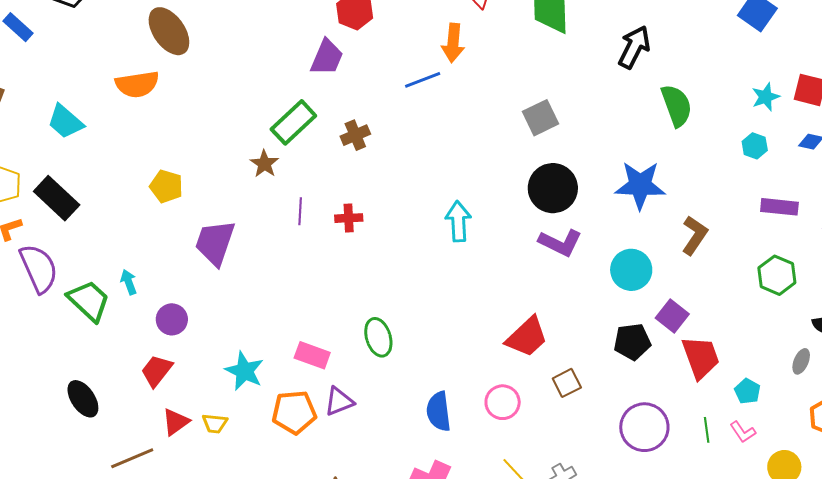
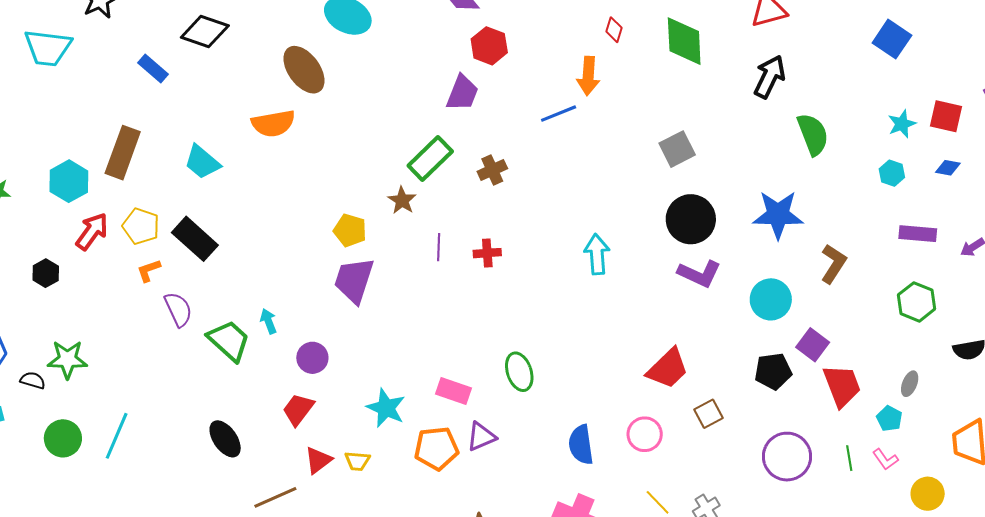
yellow pentagon: (166, 186) -> (350, 230), moved
purple semicircle: (39, 268) -> (178, 309), size x0.7
gray ellipse: (801, 361) -> (910, 384), moved

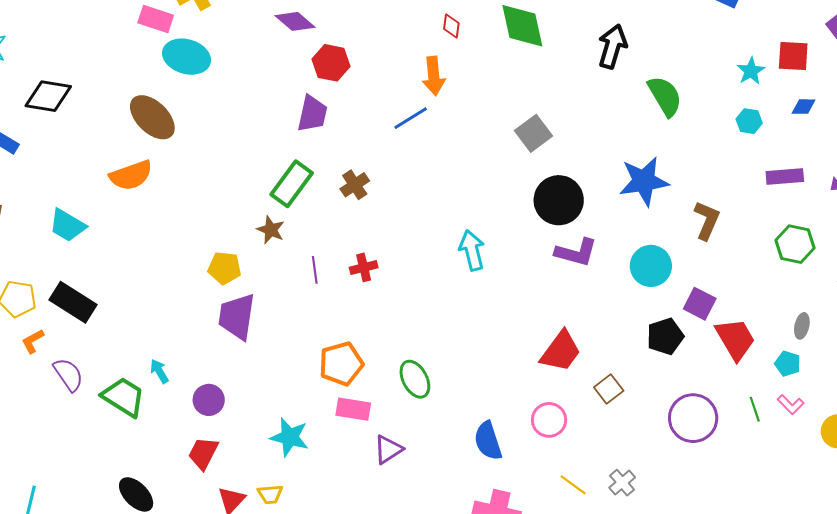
orange pentagon: (436, 448) -> (341, 364), moved

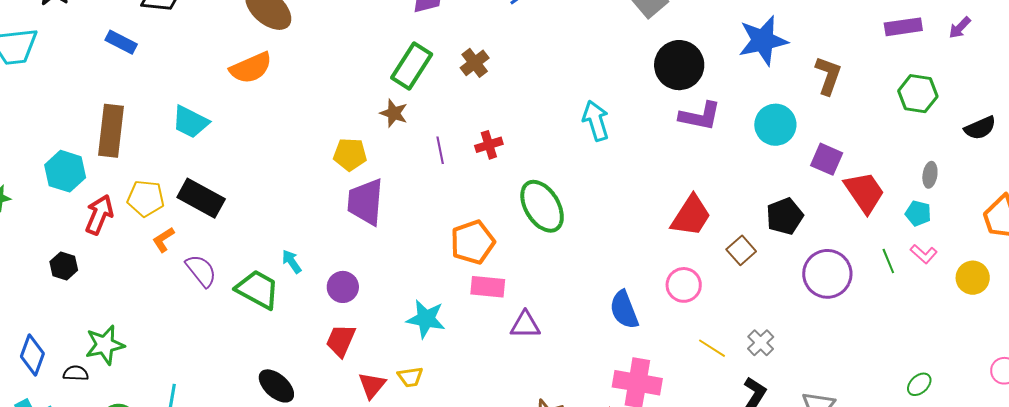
black pentagon: (665, 336) -> (785, 216), moved
green ellipse: (415, 379) -> (542, 206), moved, size x1.4
purple triangle: (388, 450) -> (525, 325), turned 36

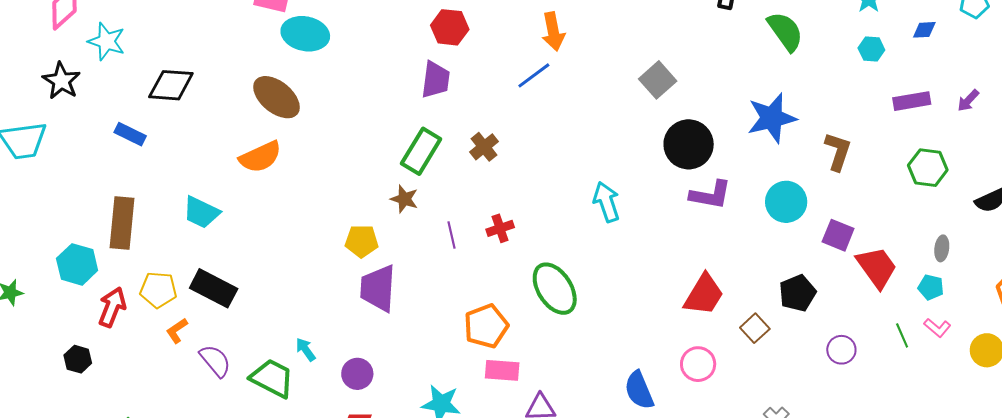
purple circle: (827, 274) -> (841, 350), size x0.6

